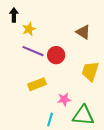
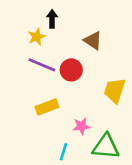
black arrow: (14, 15) -> (52, 19), moved
brown triangle: (83, 32) -> (93, 41), moved

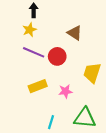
black arrow: (52, 19) -> (34, 10), moved
pink star: (81, 126) -> (65, 91), moved

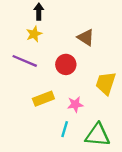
purple line: (34, 52) -> (25, 61), moved
cyan line: (51, 122) -> (65, 129), moved

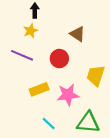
pink star: (75, 104) -> (68, 95), size x1.5
cyan line: (65, 129) -> (49, 124), moved, turned -64

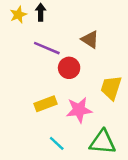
yellow star: (31, 31) -> (18, 15), moved
purple line: (22, 55) -> (47, 48), moved

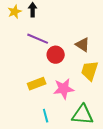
brown triangle: (90, 39) -> (83, 45), moved
cyan line: (57, 143) -> (46, 116), turned 32

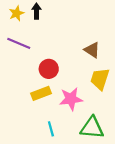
purple line: (38, 39) -> (19, 43), moved
red circle: (56, 55) -> (49, 69), moved

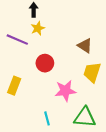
yellow star: (17, 13) -> (38, 28), moved
yellow rectangle: (41, 93) -> (14, 86), moved, turned -48

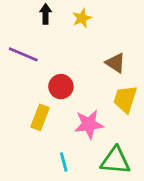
yellow star: (38, 28) -> (82, 18), moved
yellow rectangle: (14, 86) -> (40, 117), moved

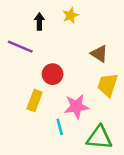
black arrow: (46, 14) -> (39, 21), moved
cyan line: (64, 162) -> (60, 127), moved

